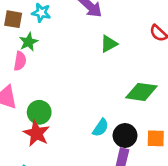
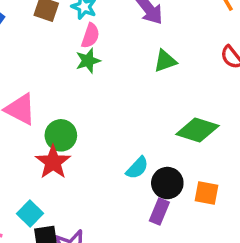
green star: (29, 42) -> (88, 61), moved
pink semicircle: (20, 61) -> (90, 36), moved

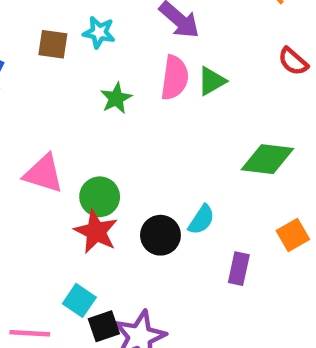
pink semicircle: (90, 36) -> (175, 78), moved, size x1.4
black circle: (167, 183) -> (160, 235), moved
orange square: (207, 193) -> (293, 235), turned -30

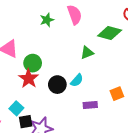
pink semicircle: (175, 78) -> (75, 15), turned -36
green triangle: (212, 81) -> (87, 53), moved
green diamond: (267, 159) -> (110, 33), moved
purple rectangle: (239, 269) -> (90, 105), turned 64

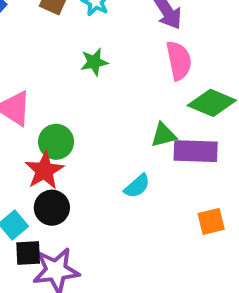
pink semicircle: (75, 15) -> (179, 61), moved
black circle: (57, 85) -> (52, 208), moved
purple rectangle: (90, 105) -> (196, 151), moved, size x1.5

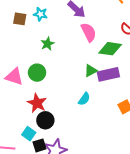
green circle: (56, 142) -> (37, 73), moved

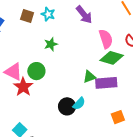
pink semicircle: (89, 32) -> (106, 39), moved
red star: (37, 103) -> (23, 87), moved
black circle: (45, 120) -> (67, 106), moved

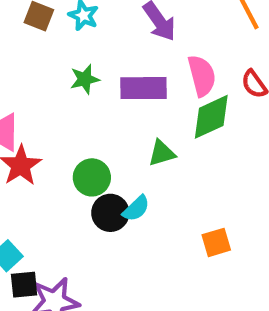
green diamond: (112, 58) -> (211, 117), turned -45
green circle: (36, 71) -> (92, 177), moved
purple rectangle: (106, 83) -> (143, 88), moved

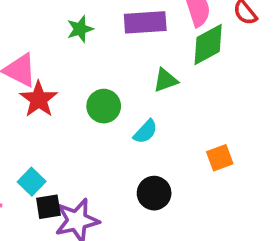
green star: (85, 79) -> (80, 29), moved
black circle: (110, 213) -> (154, 193), moved

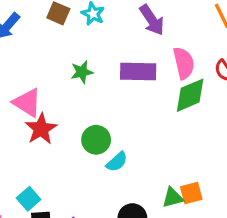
green triangle: (165, 80) -> (173, 198), moved
cyan semicircle: (145, 132) -> (117, 162), moved

